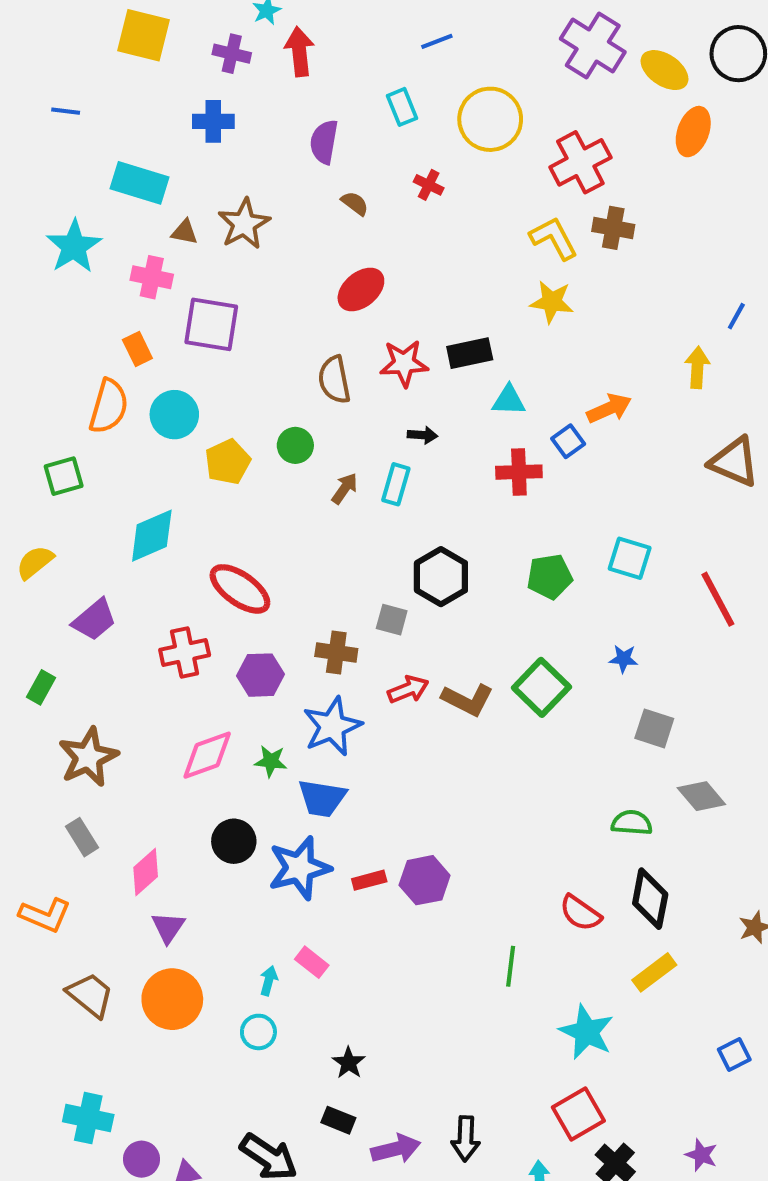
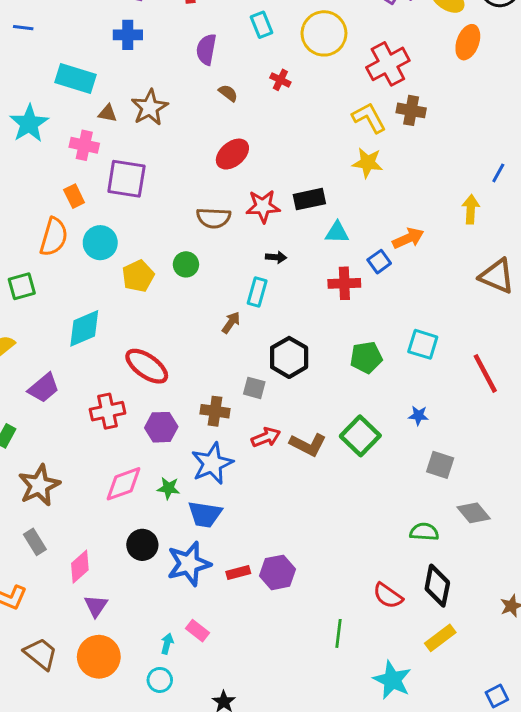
brown semicircle: (334, 380) -> (214, 218), turned -76
brown arrow: (345, 488) -> (231, 323), moved

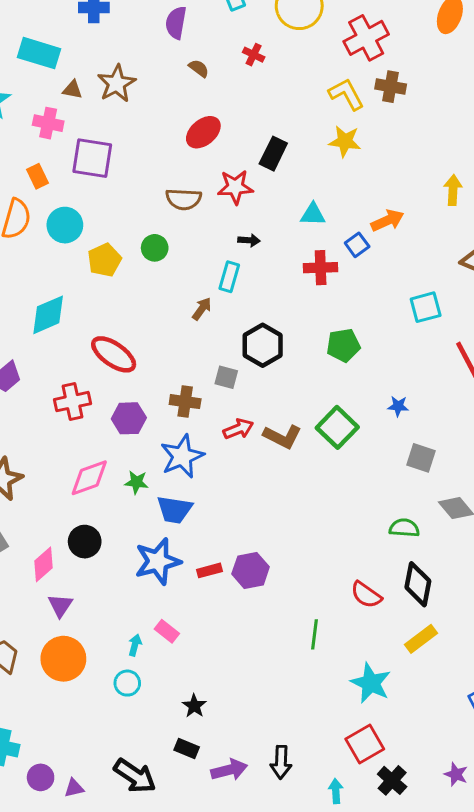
black rectangle: (309, 199) -> (273, 154), moved, turned -52
cyan square: (423, 344) -> (426, 307), moved, turned -32
black circle: (142, 545) -> (85, 542), moved

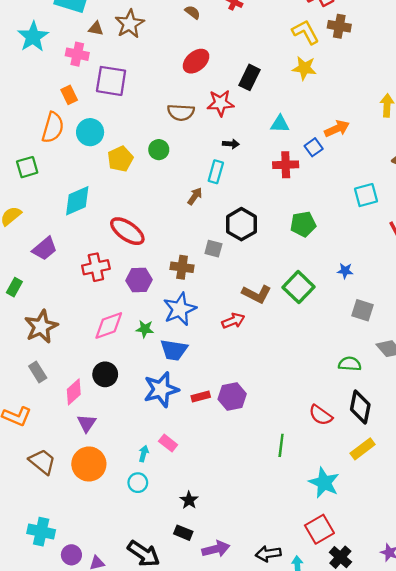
red arrow: (238, 429) -> (233, 321), moved
black arrow: (281, 762) -> (268, 554), moved, turned 80

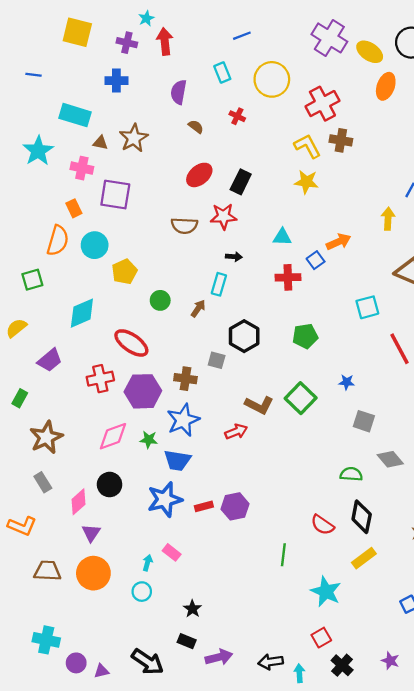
black rectangle: (250, 77) -> (241, 182), moved
green circle: (159, 150) -> (160, 300), moved
purple hexagon: (139, 280) -> (143, 391), size x1.4
brown trapezoid: (42, 462) -> (47, 571), turned -36
red square: (319, 529) -> (321, 638), size x0.7

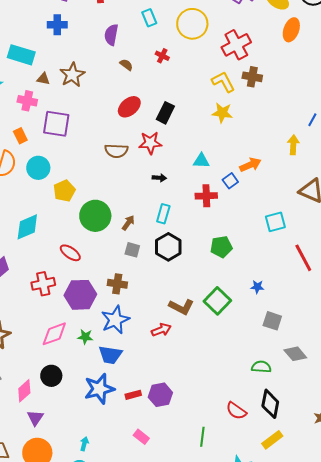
cyan rectangle: (219, 284) -> (163, 214), moved
green circle: (160, 300) -> (95, 216), size x1.8
red ellipse: (131, 343) -> (70, 253), size x0.7
gray square: (217, 360) -> (132, 250), moved
pink rectangle: (172, 552) -> (141, 437), moved

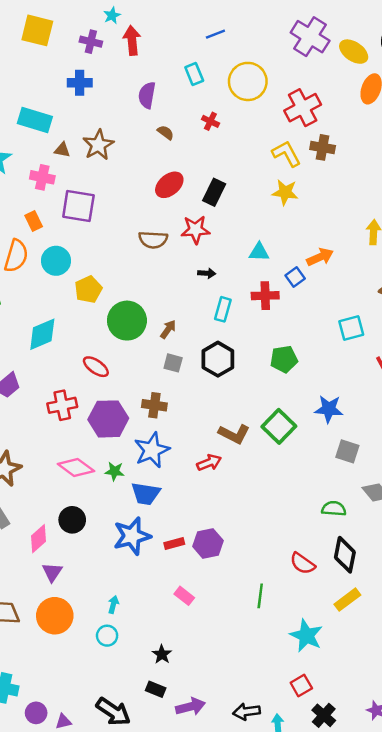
cyan rectangle: (163, 214) -> (223, 309), moved
blue star: (257, 287) -> (329, 409), size x1.6
pink diamond: (54, 334) -> (76, 468), turned 56

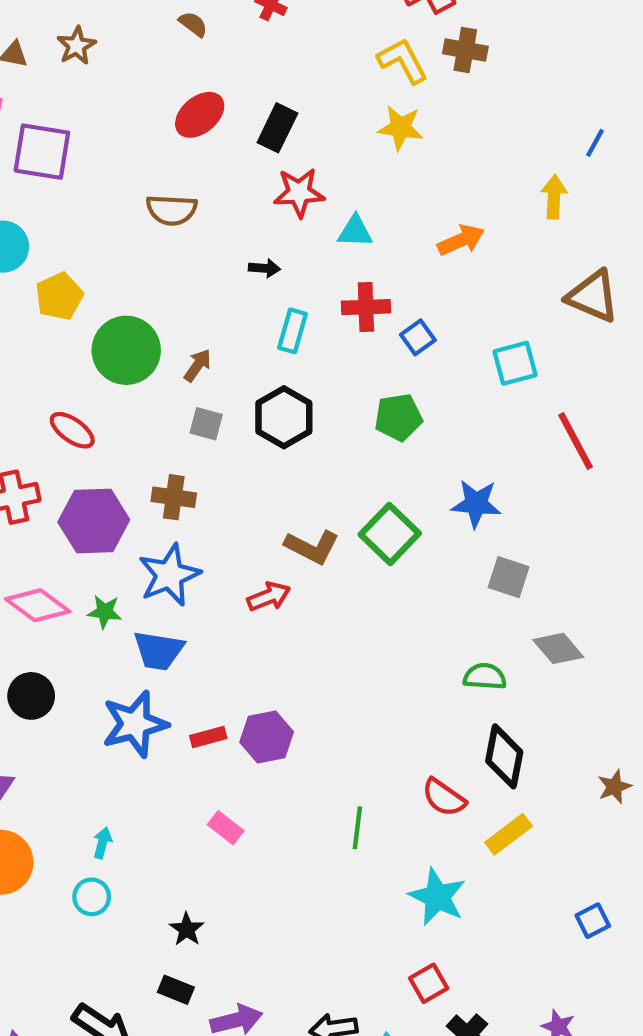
brown star: (98, 145) -> (77, 46), size x0.7
red star: (195, 230) -> (299, 193), moved
blue square: (295, 277) -> (418, 337), moved
red semicircle: (303, 563) -> (444, 797), moved

